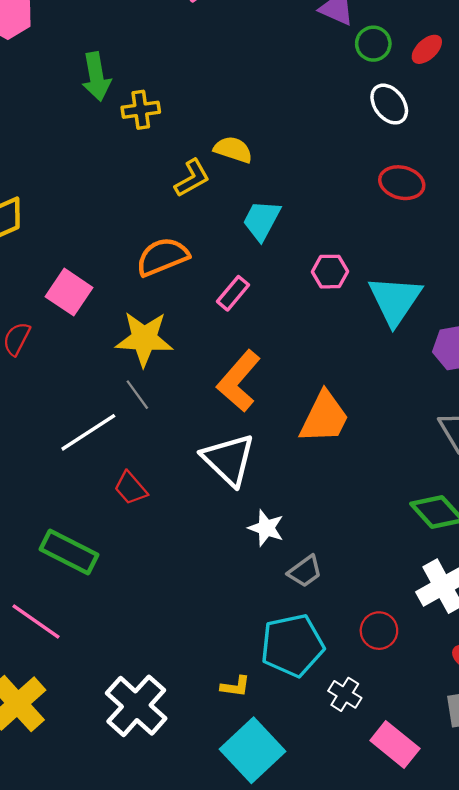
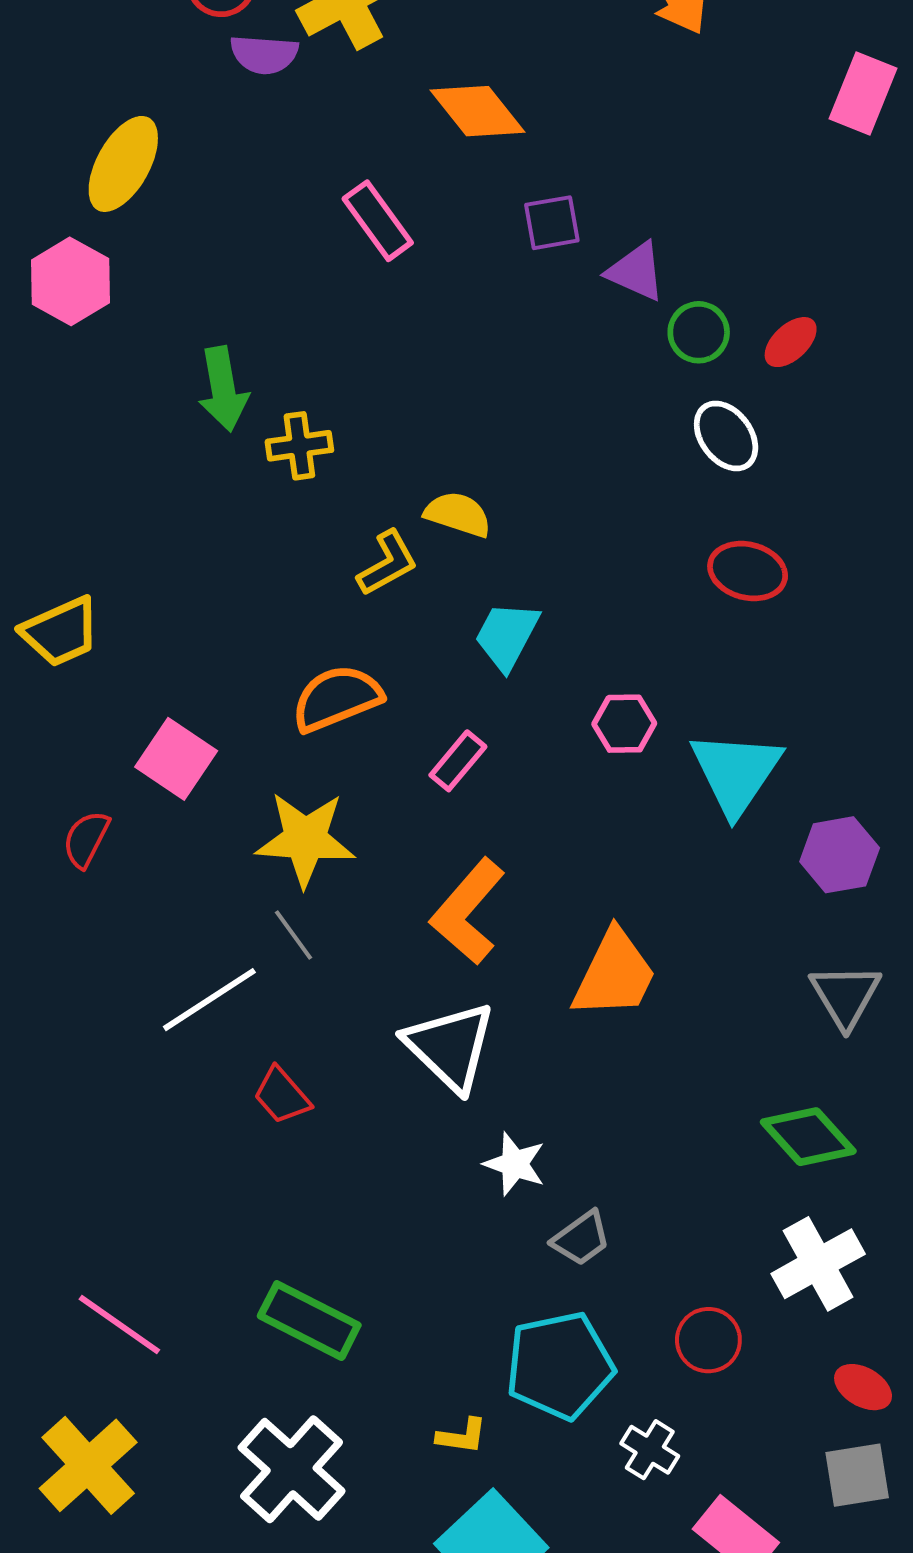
green rectangle: (69, 552) -> (309, 1321), moved

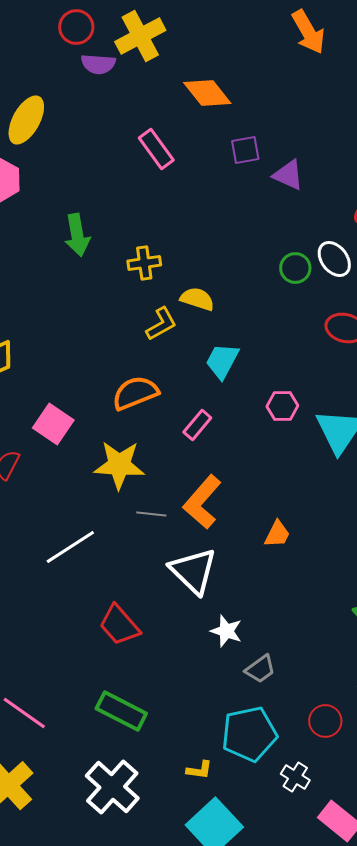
green circle: (699, 332) -> (295, 268), moved
yellow cross: (299, 446) -> (144, 263), moved
gray line: (294, 935) -> (151, 514), moved, turned -48
orange trapezoid: (614, 974) -> (277, 534), size x0.6
red trapezoid: (282, 1095) -> (119, 625), moved, size x1.4

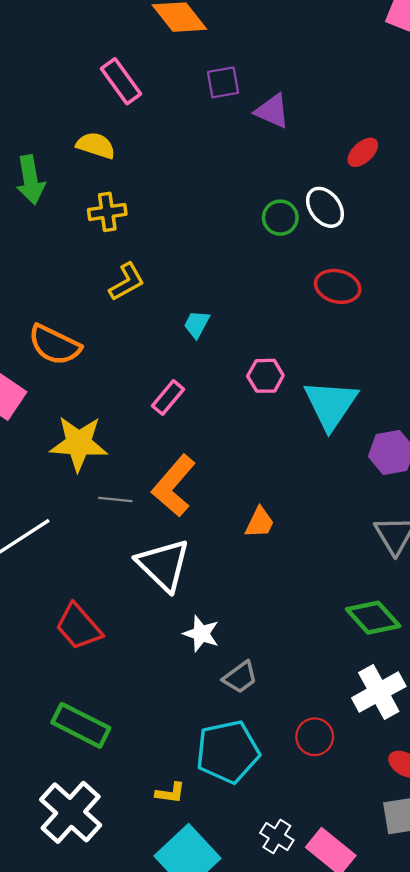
yellow semicircle: (197, 299) -> (96, 145), moved
cyan trapezoid: (222, 361) -> (197, 324), size x0.7
orange semicircle: (135, 393) -> (55, 345), moved, turned -132
white cross: (295, 777) -> (277, 836), moved

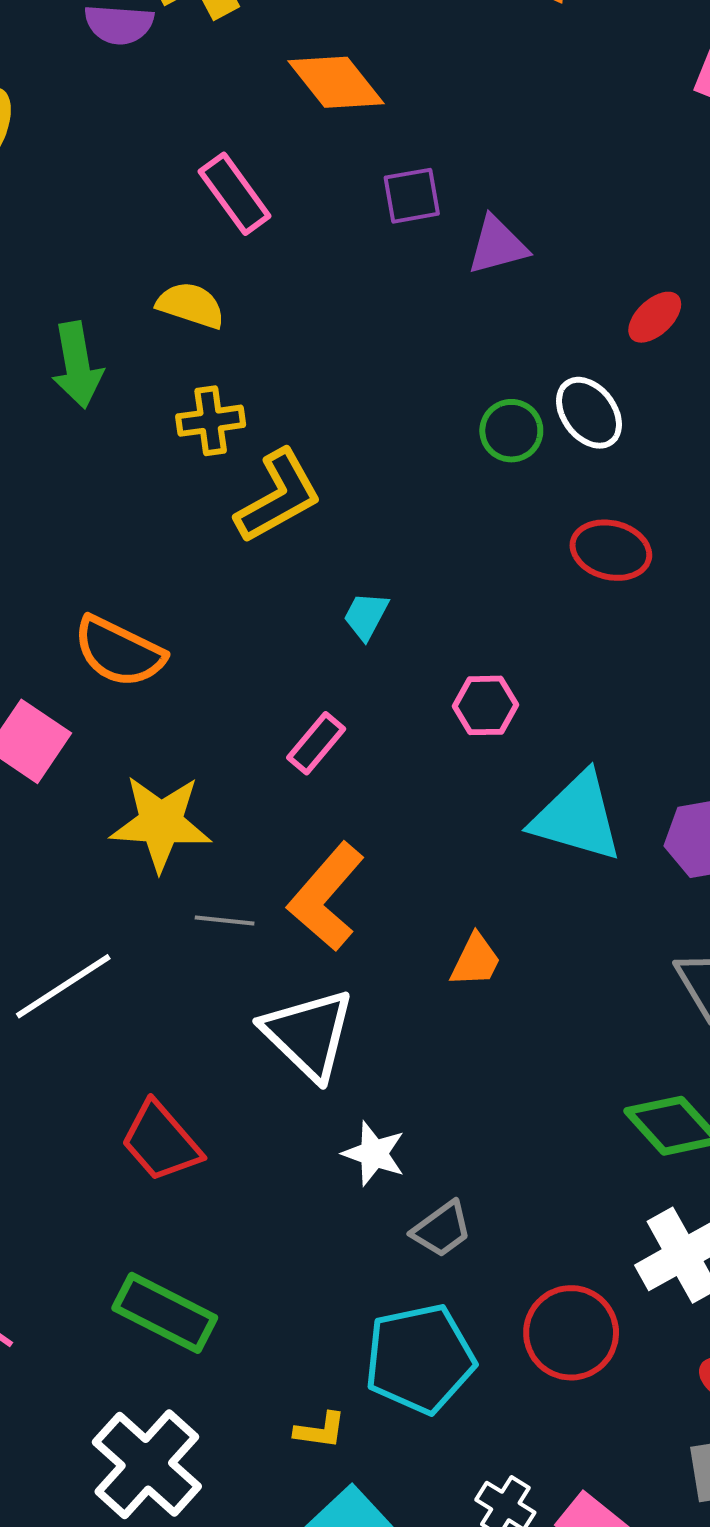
purple triangle: (272, 111) -> (497, 245), turned -39
yellow L-shape: (127, 282) -> (278, 496), moved, size x1.4
cyan triangle: (331, 404) -> (577, 817), moved, turned -48
red circle: (315, 737) -> (571, 1333), size x1.4

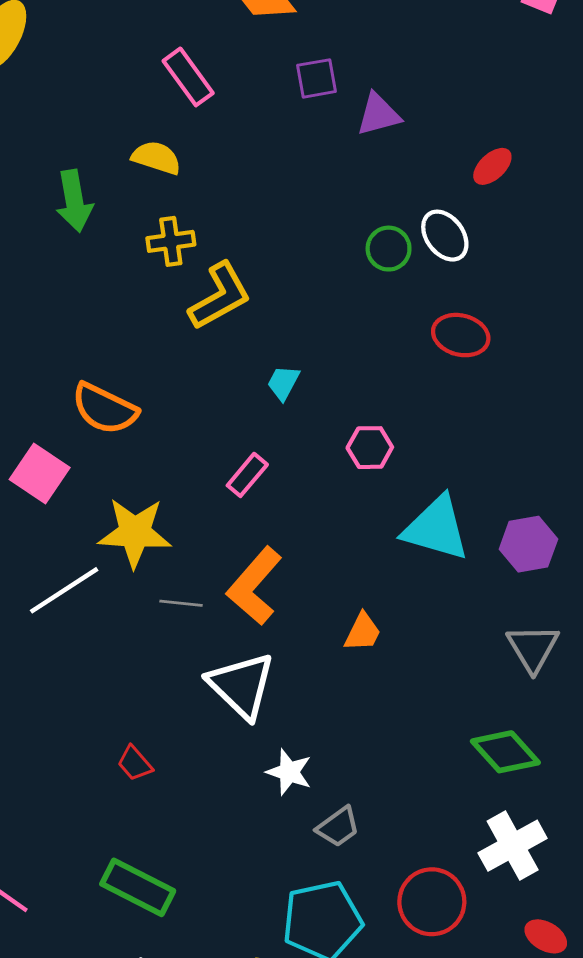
white line: (63, 986) -> (64, 590), moved
red trapezoid: (161, 1142) -> (135, 763), size x0.6

